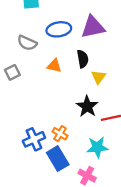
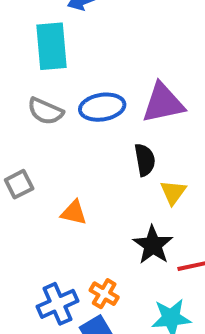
gray semicircle: (27, 43) -> (45, 111), moved
orange triangle: (54, 66) -> (74, 213), moved

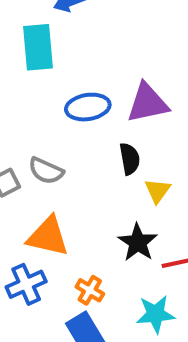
gray semicircle: (45, 111) -> (46, 171), moved
orange triangle: (74, 213) -> (48, 236), moved, size x1.6
blue cross: (58, 304) -> (26, 284), moved

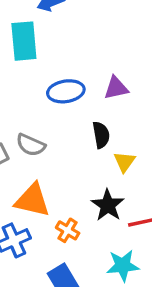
purple triangle: (148, 103) -> (116, 88), size x0.7
orange cross: (90, 290) -> (68, 230), moved

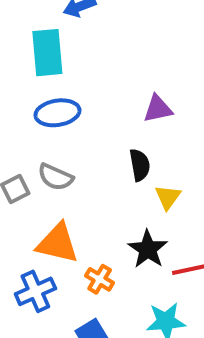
blue ellipse: (66, 91) -> (57, 113), moved

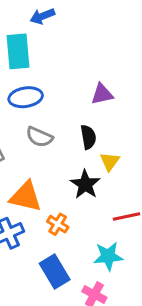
gray semicircle: (55, 177) -> (39, 137), moved
black star: (148, 249) -> (85, 184), moved

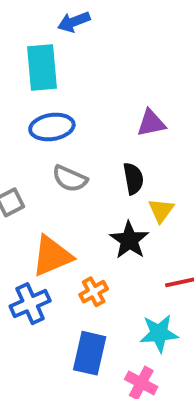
orange triangle: (26, 197) -> (52, 256), turned -36
orange cross: (58, 224) -> (94, 292), turned 30
blue rectangle: (55, 272) -> (90, 353), turned 44

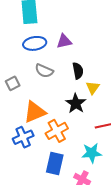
purple triangle: (151, 123) -> (64, 41), moved
orange cross: (94, 292) -> (57, 131), size x1.5

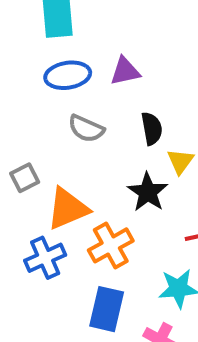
gray square: (13, 83) -> (25, 178), moved

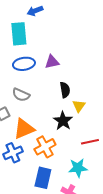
gray semicircle: (86, 129) -> (21, 95), moved

